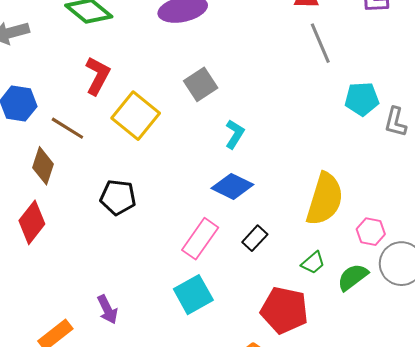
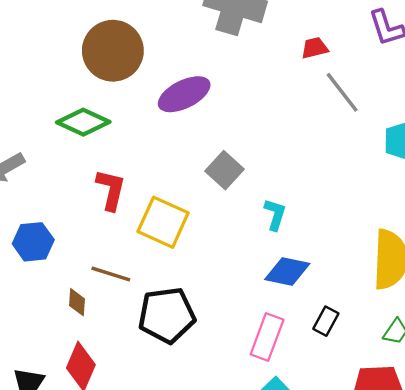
brown line: (67, 128) -> (111, 274), moved
brown diamond: (43, 166) -> (77, 302), size x0.7
black pentagon: (118, 197) -> (167, 315), size x1.4

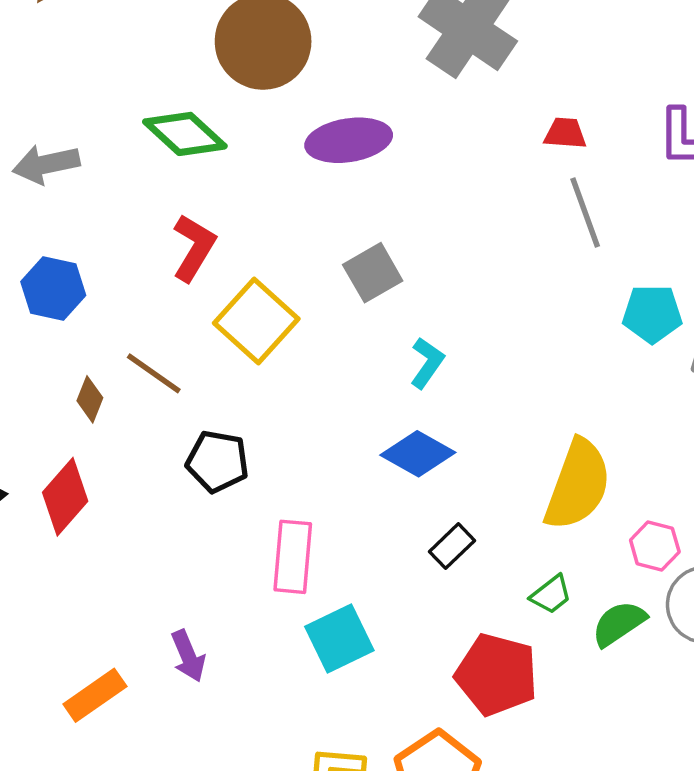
black pentagon: (167, 315) -> (217, 461), size x0.7
pink rectangle: (267, 337) -> (293, 557), moved, turned -33

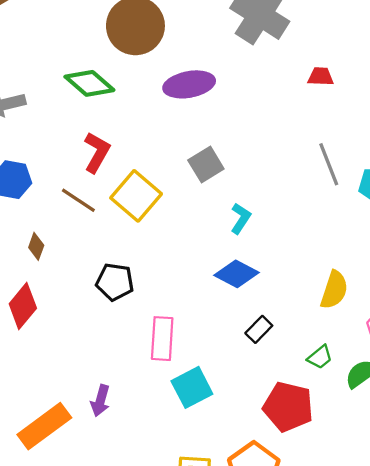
gray line: (585, 213) -> (329, 164), moved
brown line: (154, 373) -> (78, 200), moved
yellow semicircle: (578, 485) -> (334, 290), size x0.7
purple arrow: (188, 656) -> (100, 401), turned 40
orange rectangle: (95, 695) -> (44, 426), size x1.4

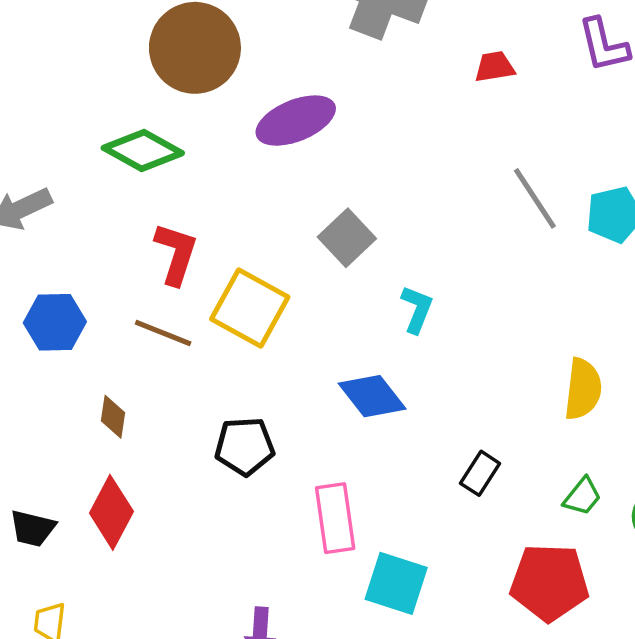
blue diamond: (237, 274) -> (372, 396), moved, turned 36
cyan square: (192, 387) -> (396, 583), turned -33

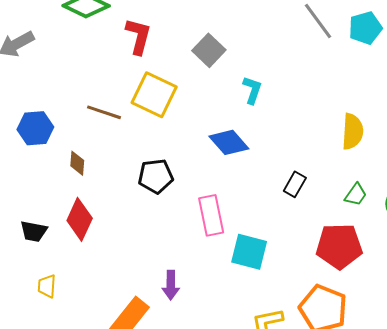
red L-shape: (176, 254) -> (138, 36), moved
blue hexagon: (55, 322) -> (35, 128), moved

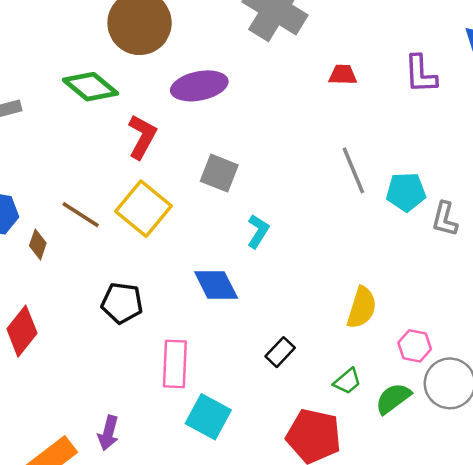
gray square: (209, 50) -> (219, 173), turned -36
brown diamond: (77, 163) -> (38, 244), moved

